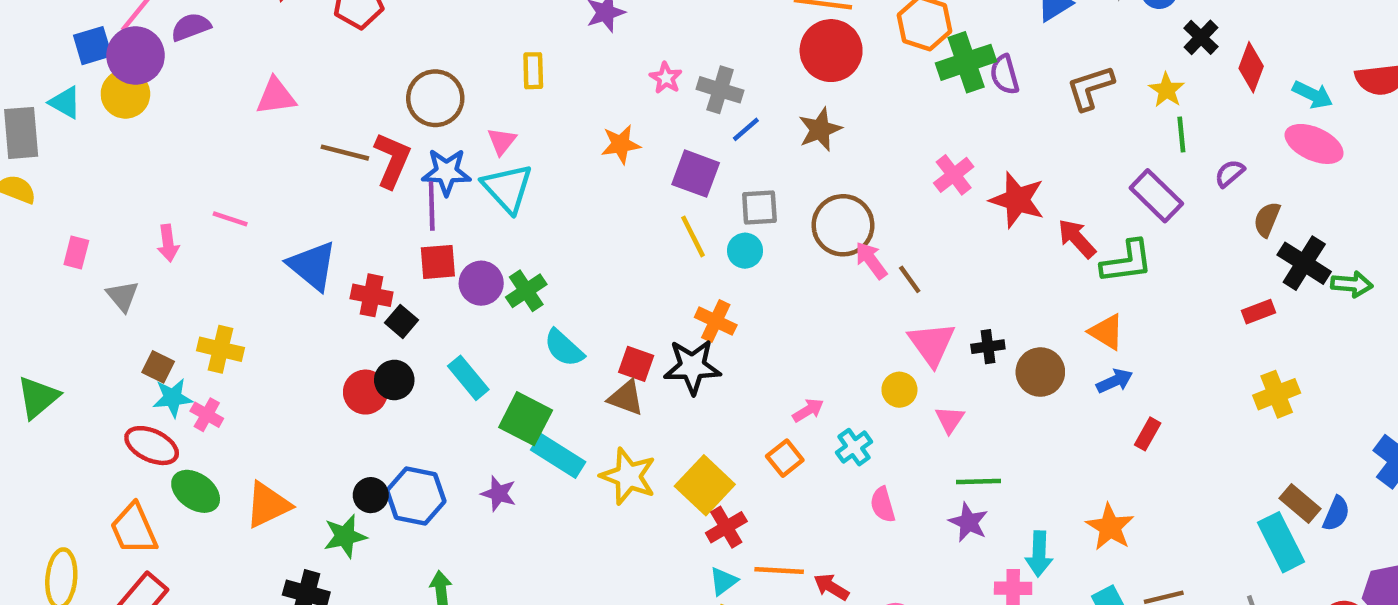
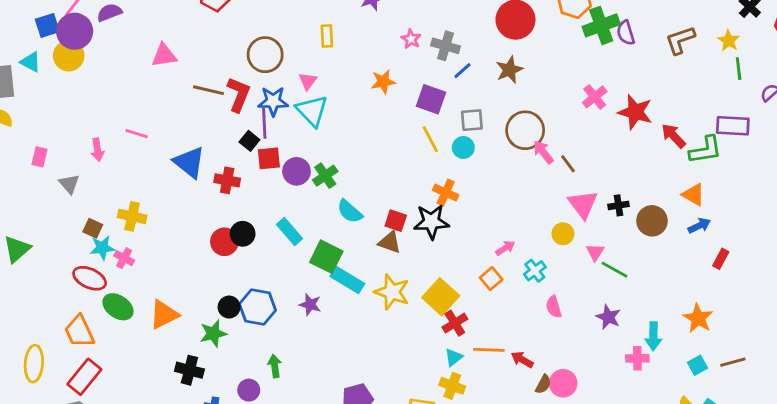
purple rectangle: (1156, 196) -> (733, 126), moved, turned -40
black square: (402, 321) -> (249, 141), moved
green line: (978, 482) -> (615, 270), moved, turned 32

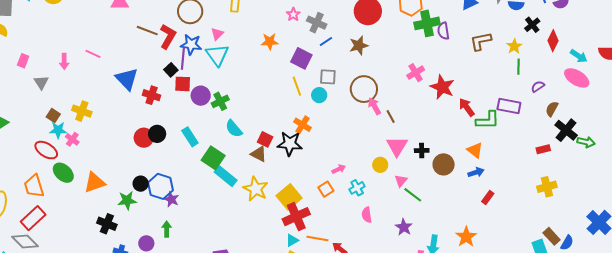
purple star: (310, 305) -> (171, 199), moved
red cross: (455, 323) -> (296, 217), size x1.5

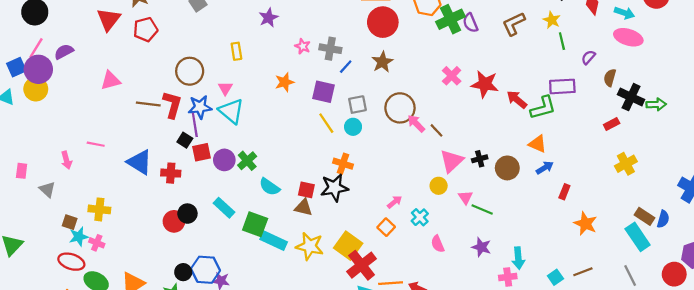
pink triangle: (397, 146) -> (452, 161), turned 30
orange star: (466, 237) -> (585, 224), moved

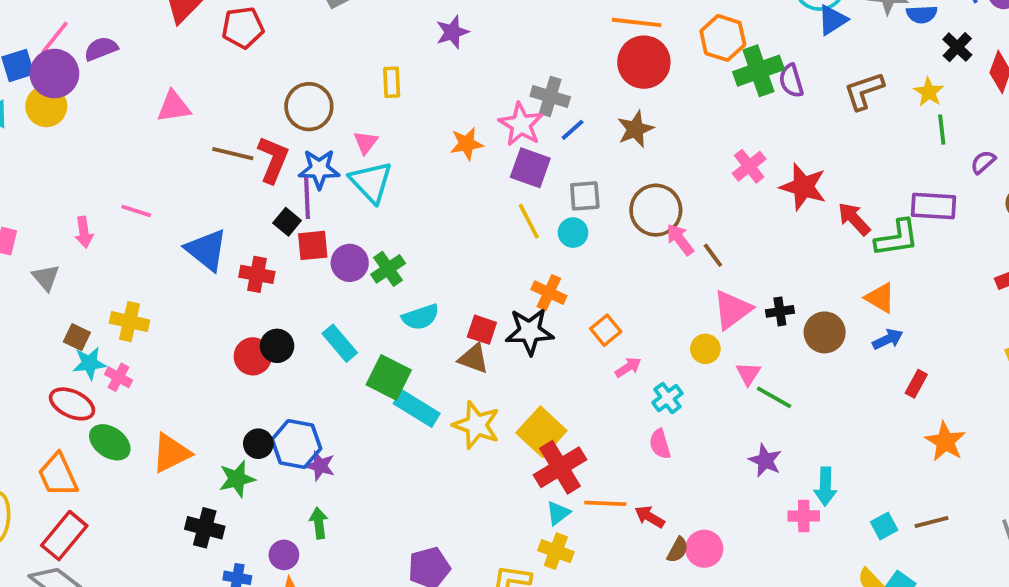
pink star: (303, 46) -> (521, 124), moved, size x1.6
cyan semicircle: (269, 187) -> (420, 317), turned -60
orange square: (386, 227) -> (606, 330), moved
pink semicircle: (438, 244) -> (660, 444), moved

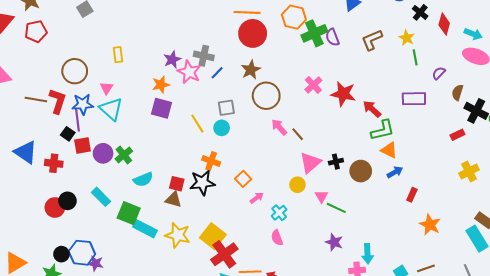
purple star: (452, 32) -> (172, 60), moved
purple square: (530, 168) -> (162, 108), moved
brown circle: (656, 210) -> (266, 96), moved
green L-shape: (897, 238) -> (383, 130), moved

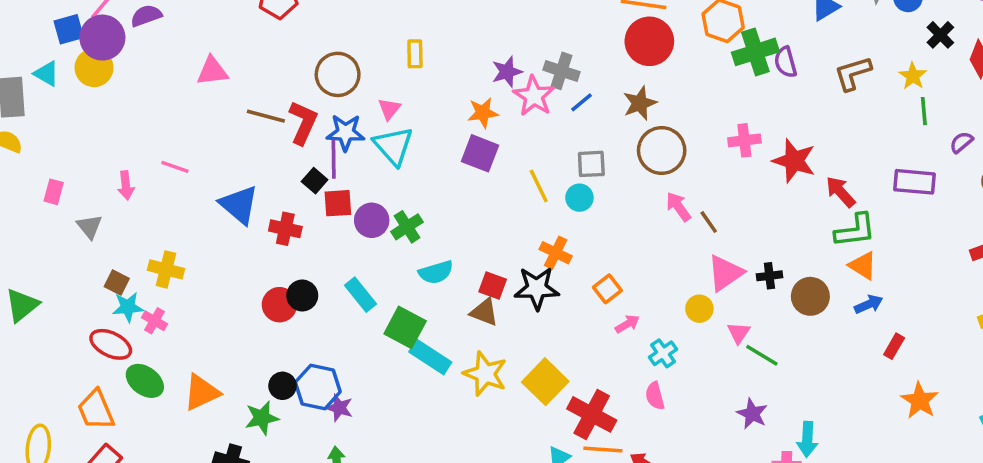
pink cross: (313, 85) -> (744, 140), turned 30
red cross: (224, 254) -> (592, 414), moved, turned -32

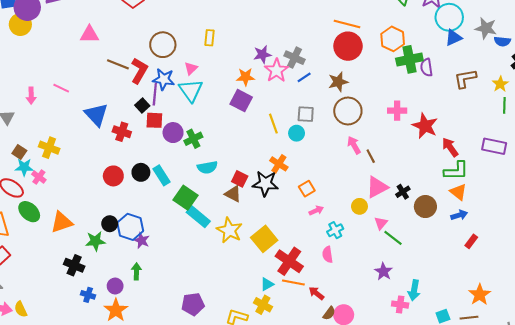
black cross: (769, 276) -> (403, 192), turned -32
black circle: (302, 295) -> (141, 172), moved
orange star: (920, 400) -> (480, 295), moved

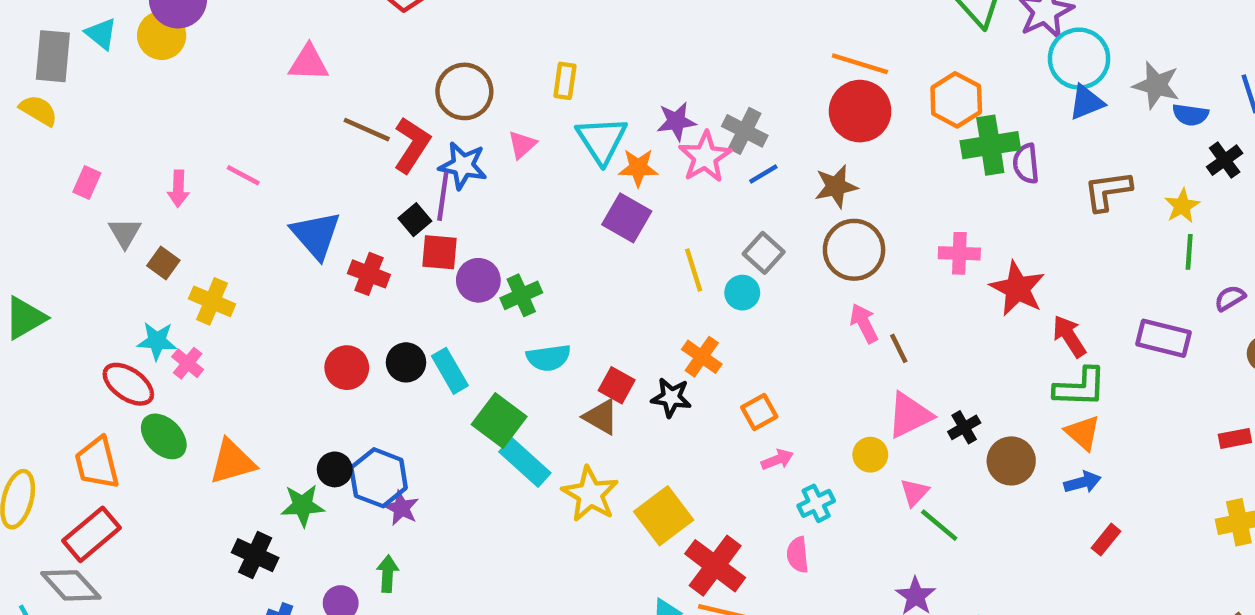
cyan triangle: (191, 90) -> (602, 140), moved
gray square: (306, 114) -> (764, 253), turned 36
brown square: (19, 152) -> (163, 263), moved
black star: (265, 184) -> (671, 397), size x0.7

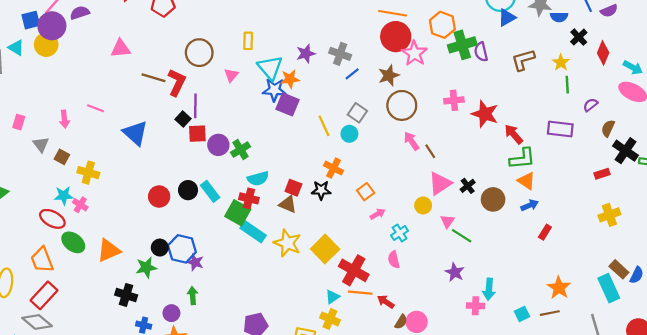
pink star: (705, 157) -> (414, 53), moved
blue star: (463, 166) -> (274, 90), moved
red cross: (369, 274) -> (249, 198), moved

